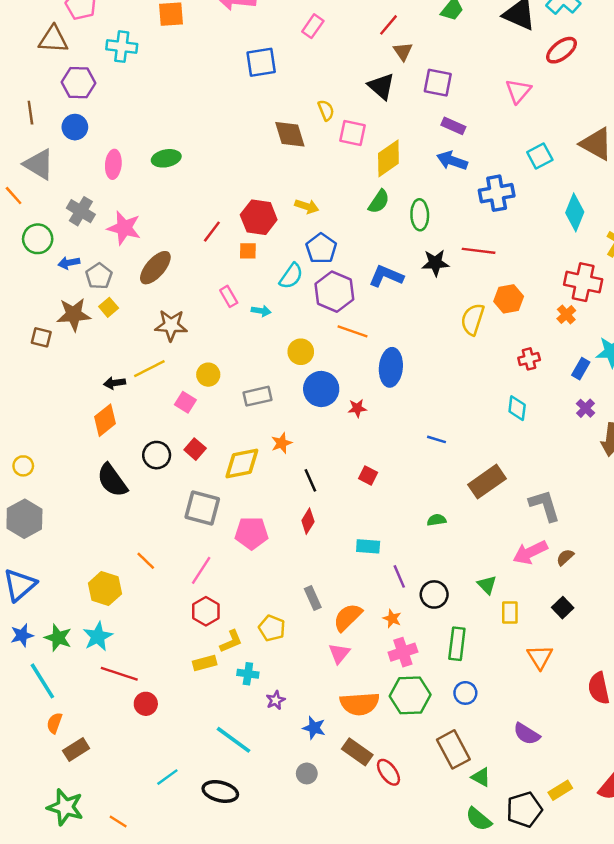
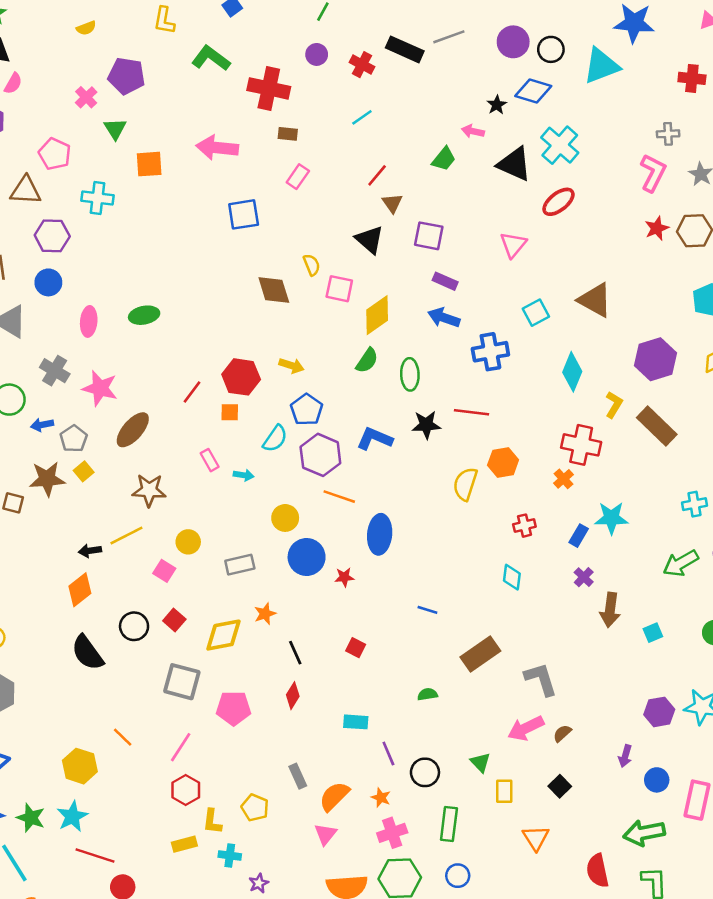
yellow L-shape: (231, 641) -> (212, 821), turned 120

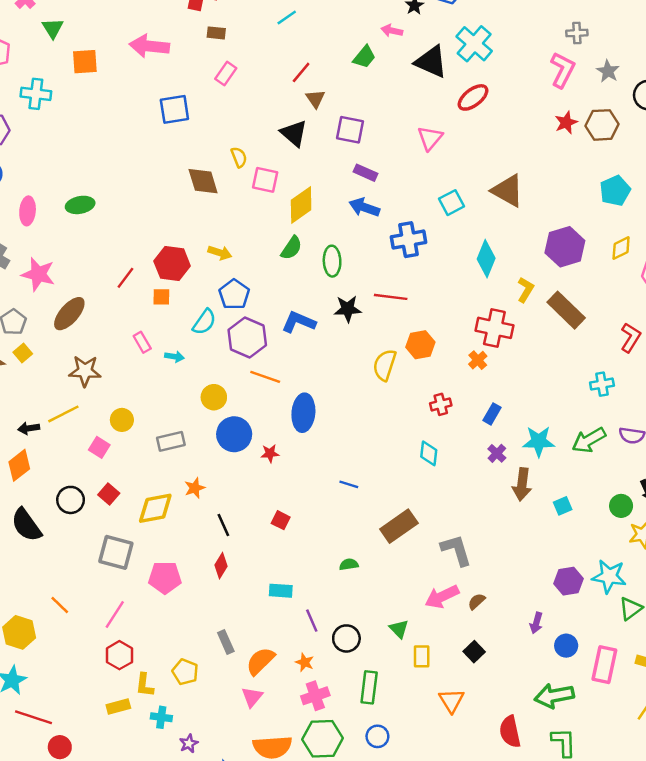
cyan star: (611, 518) -> (539, 441), moved

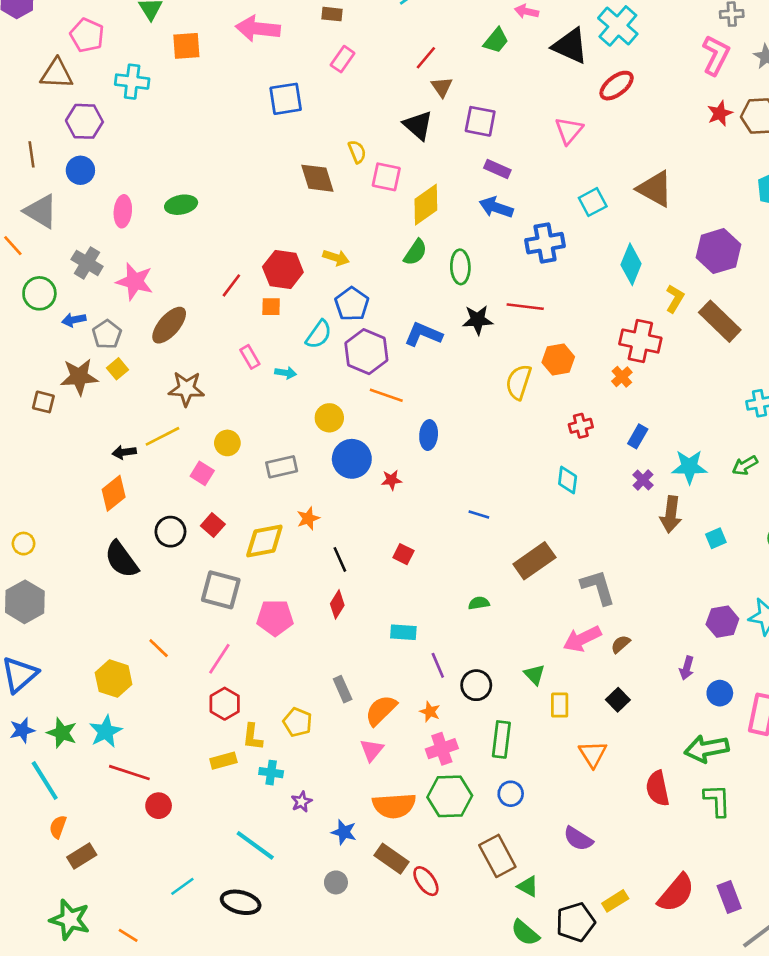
blue ellipse: (303, 413) -> (429, 435), size x0.7
green arrow: (589, 440) -> (745, 465), size x0.7

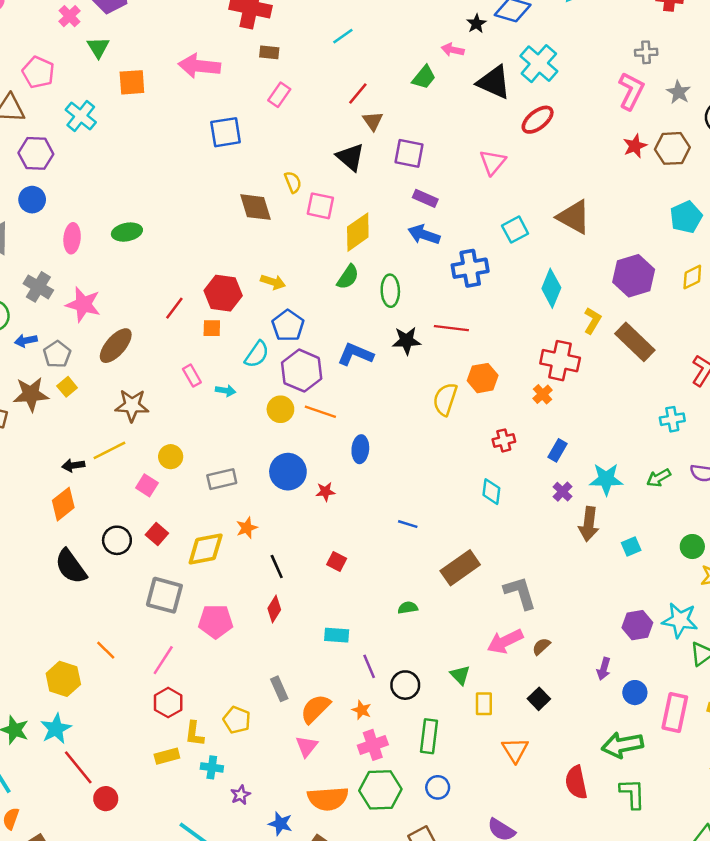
cyan cross: (132, 82) -> (81, 116), turned 32
yellow circle: (329, 418) -> (280, 409), moved
red line: (129, 773) -> (78, 767), turned 33

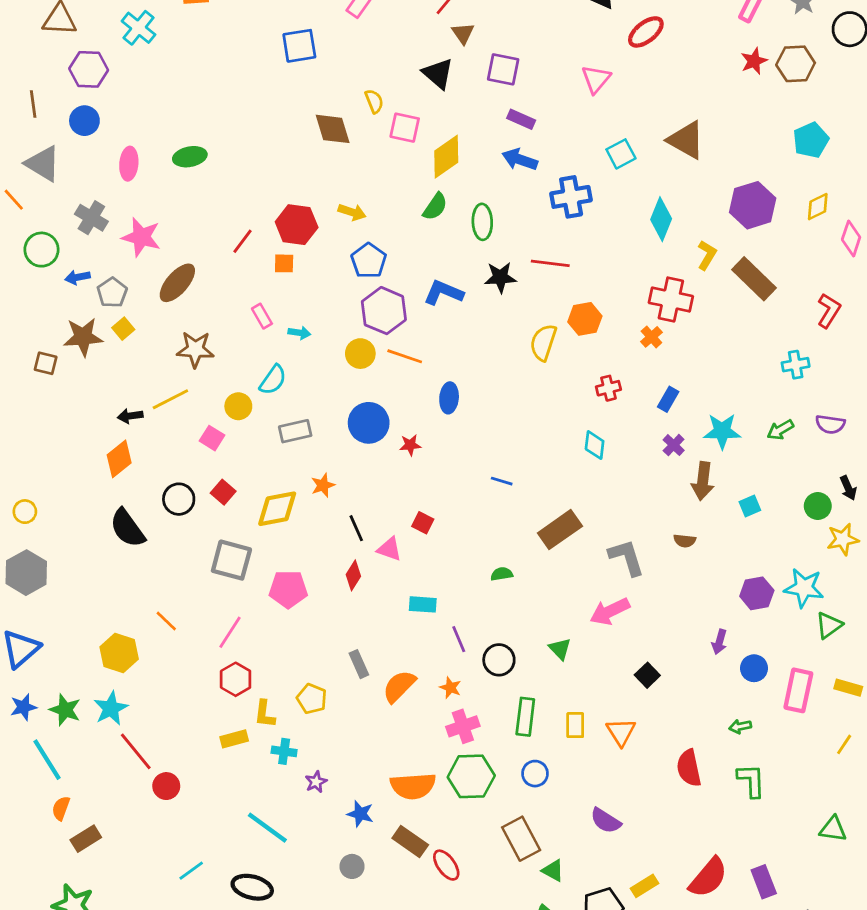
cyan semicircle: (257, 354) -> (273, 380), moved
brown semicircle: (541, 646) -> (685, 541), moved, turned -132
yellow rectangle: (484, 704) -> (575, 725), moved
green arrow: (622, 745) -> (740, 726), size x0.5
pink triangle: (307, 746) -> (389, 549), moved, turned -50

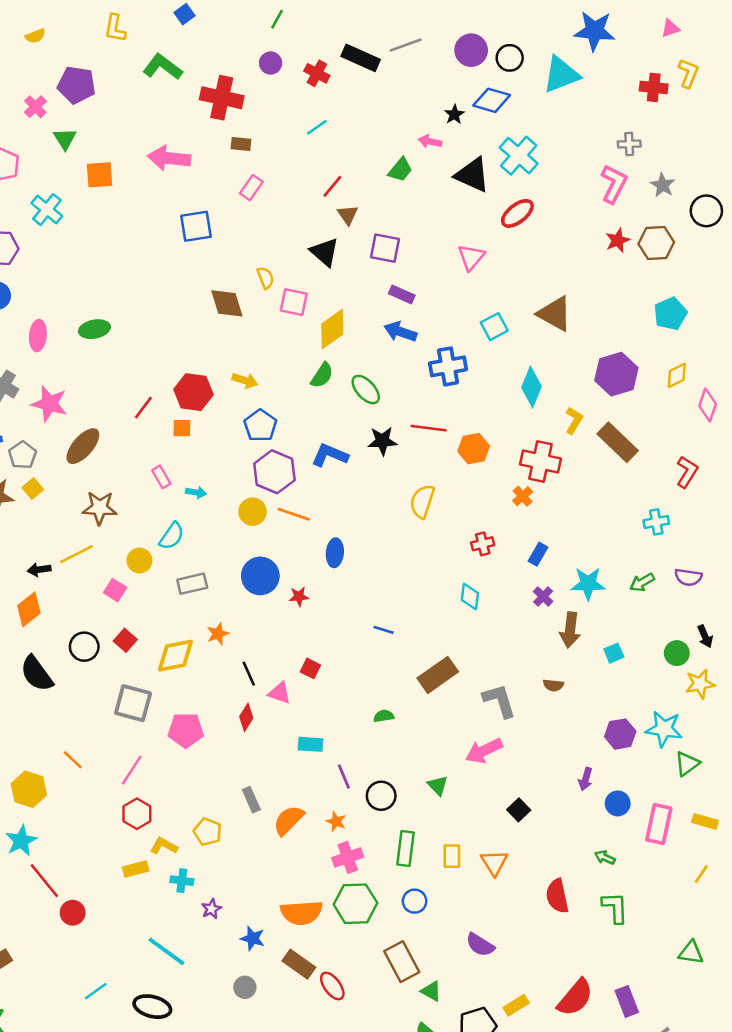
green ellipse: (482, 222) -> (366, 390), turned -40
orange hexagon: (585, 319) -> (474, 449), moved
yellow L-shape: (265, 714) -> (164, 846), turned 112
green arrow: (740, 726) -> (605, 857), turned 36

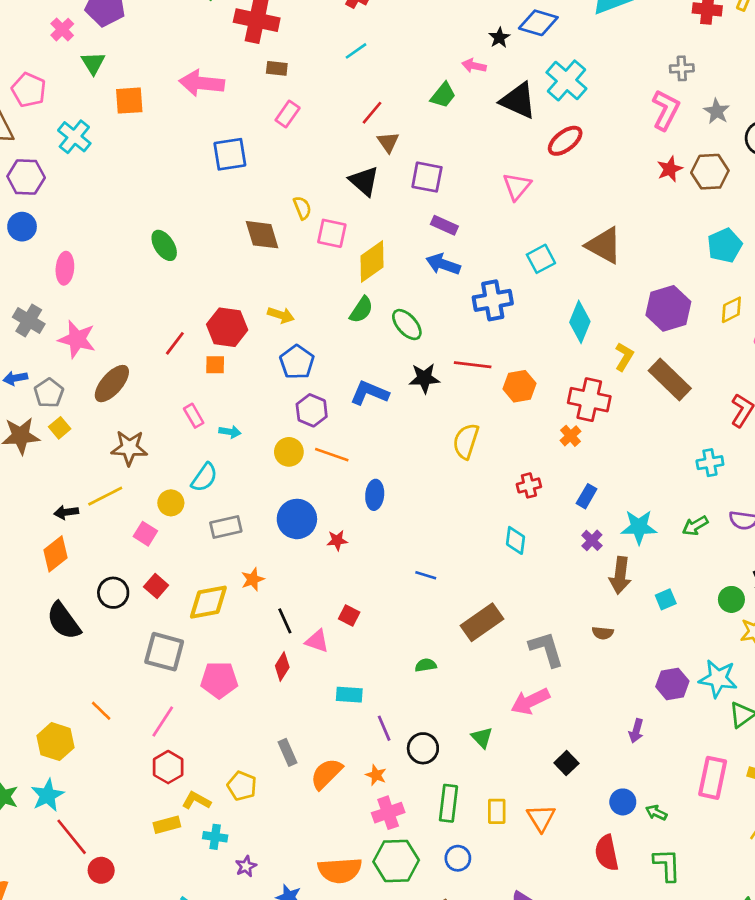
green ellipse: (94, 329) -> (164, 245), moved, turned 68
purple hexagon: (274, 472) -> (312, 410), size x0.7
blue circle: (618, 803) -> (623, 802), moved

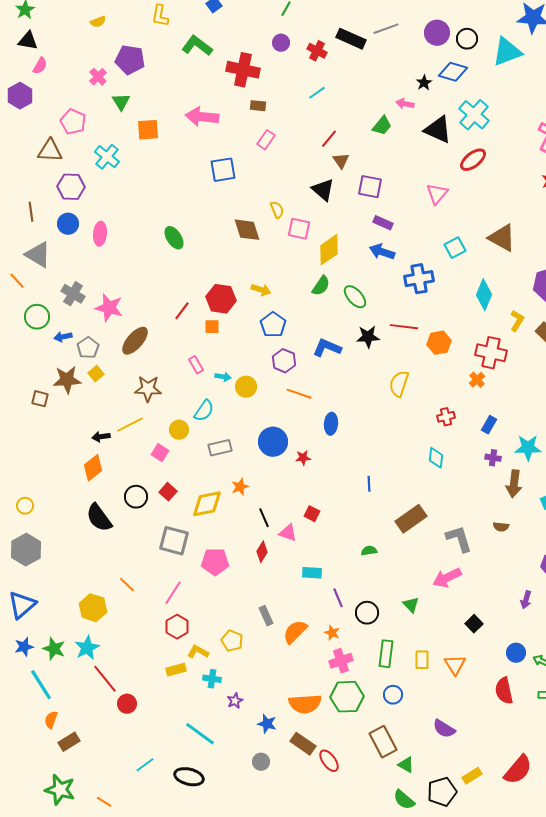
pink ellipse: (65, 268) -> (100, 234), moved
yellow circle: (289, 452) -> (246, 387), moved
purple cross: (592, 540) -> (493, 458), turned -35
blue line: (426, 575) -> (369, 484), turned 70

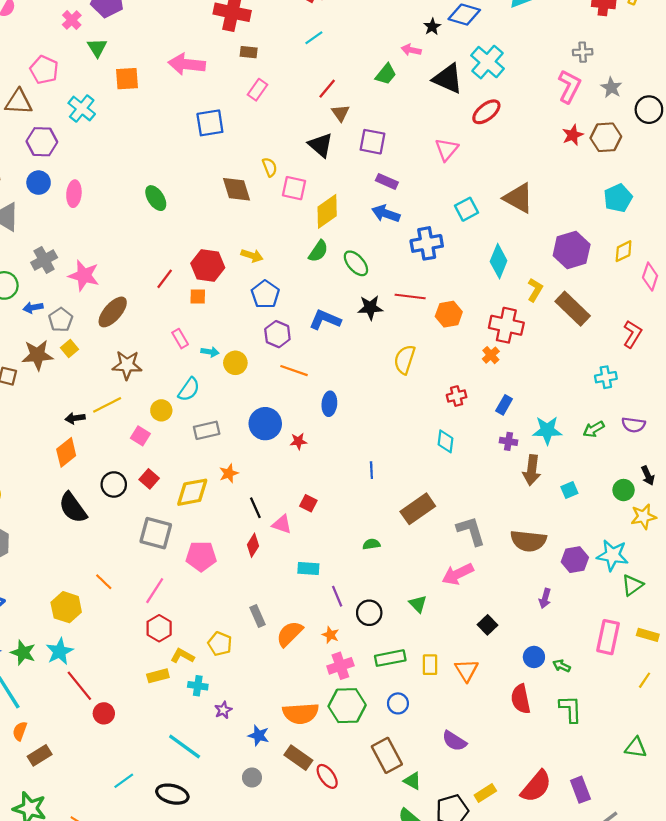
gray cross: (73, 294) -> (44, 260), turned 30
brown semicircle: (501, 527) -> (528, 541), moved, size x2.0
green rectangle: (386, 654) -> (390, 658), turned 72

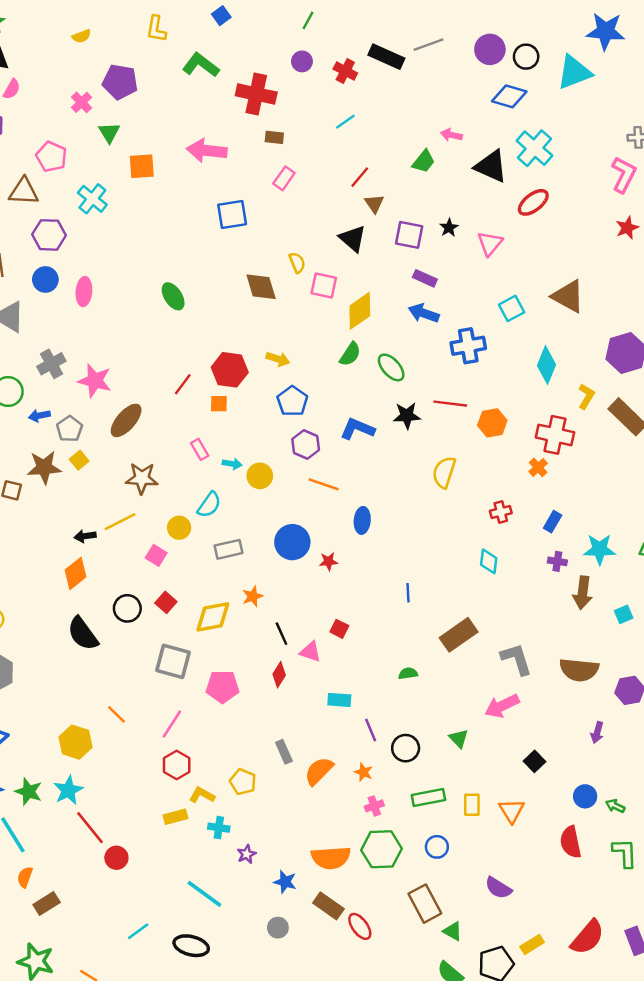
black star: (432, 27) -> (449, 228), moved
pink cross: (340, 666) -> (374, 806), size x0.7

